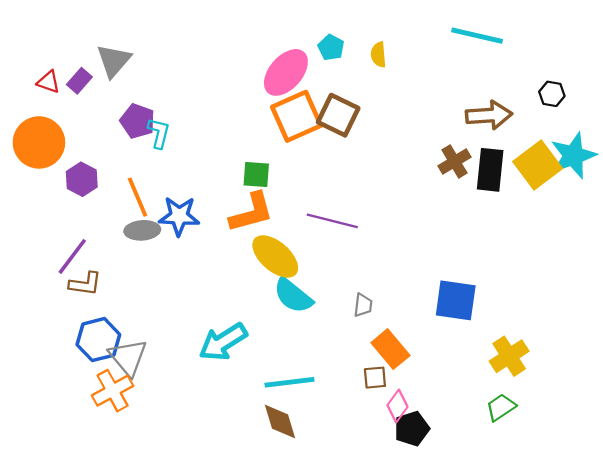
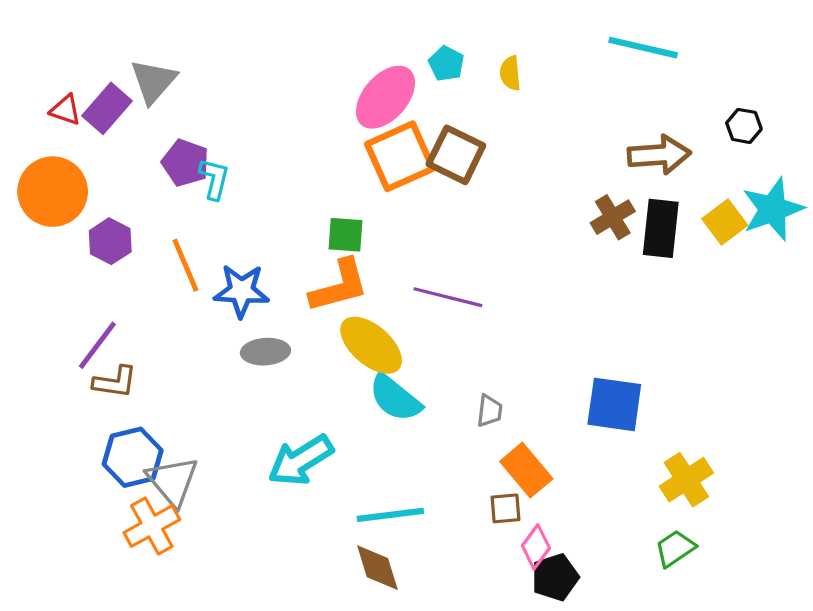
purple rectangle: (79, 81) -> (107, 108), size x1.4
yellow square: (538, 165) -> (725, 222), size x0.7
gray ellipse: (142, 230) -> (265, 352), moved

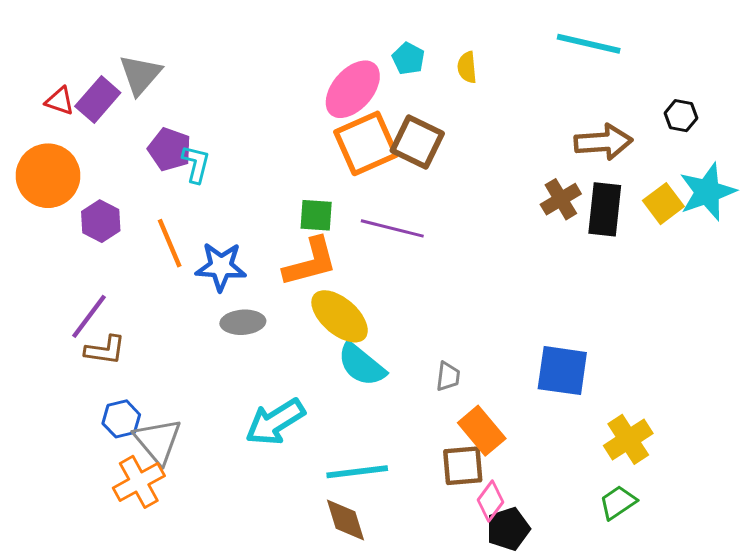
purple line: (448, 297) -> (392, 228), moved
blue hexagon: (133, 457) -> (121, 419), size x0.7
brown square: (506, 508) -> (463, 466), size x1.4

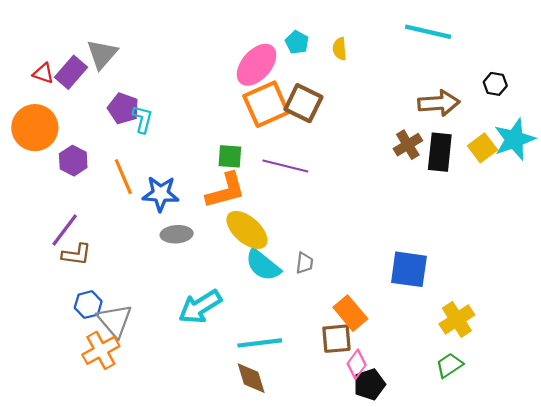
gray trapezoid: (448, 376) -> (304, 263), moved

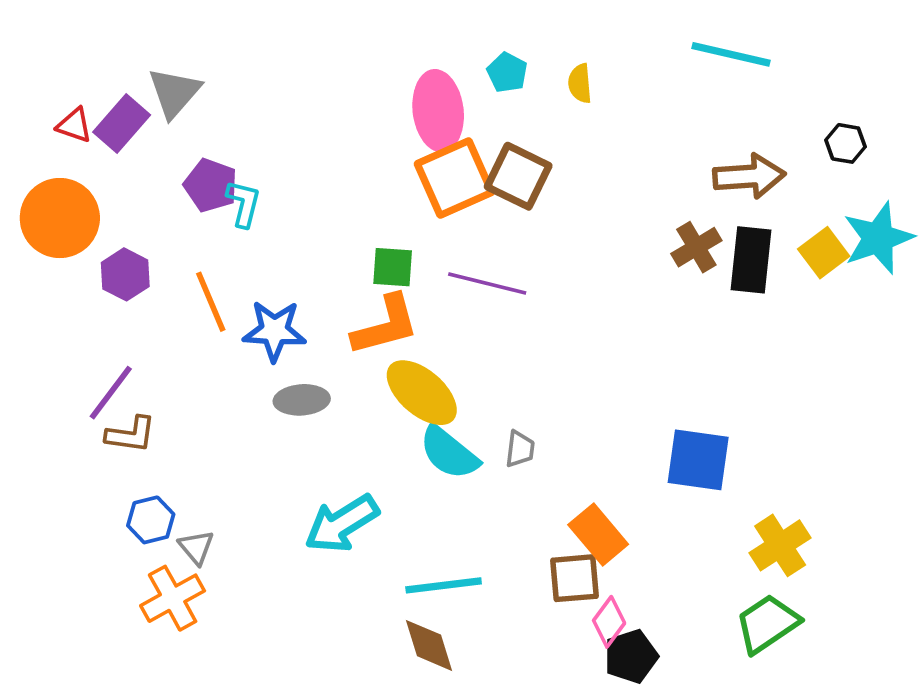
pink ellipse: (257, 65) -> (438, 111), turned -48
gray triangle: (115, 321) -> (196, 547), size x0.6
green trapezoid: (449, 365) -> (767, 624), size x1.4

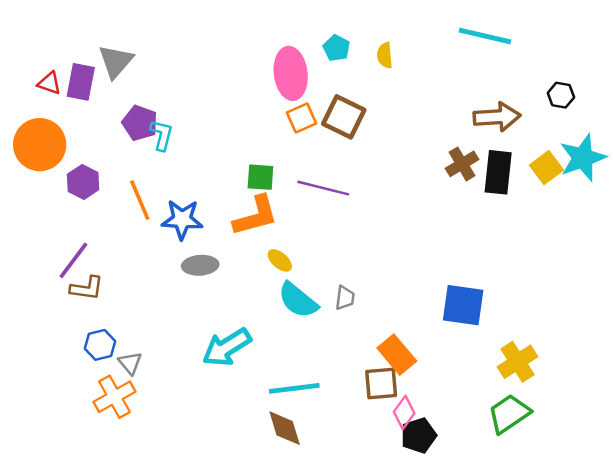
purple rectangle: (122, 123) -> (81, 82), turned -30
orange square: (454, 178) -> (302, 118), size x0.6
yellow ellipse: (422, 393) -> (280, 260), size x0.5

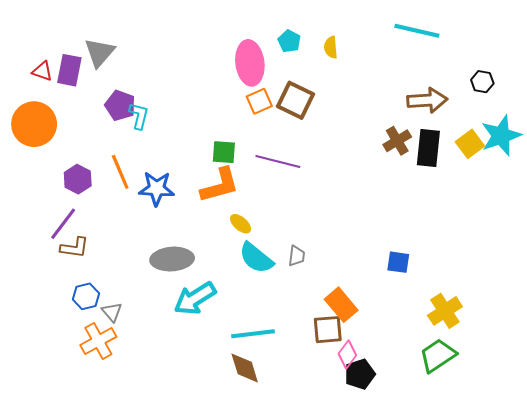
purple hexagon: (83, 182) -> (78, 179), moved
gray ellipse: (200, 265) -> (172, 259), moved, size x1.4
blue square: (463, 305) -> (398, 262), size x0.6

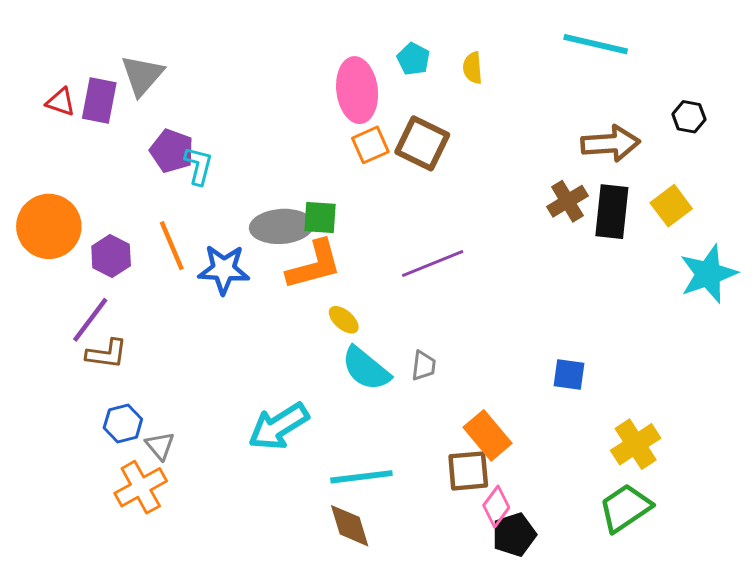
orange circle: (34, 124) -> (49, 226), moved
cyan star: (501, 136) -> (708, 274), moved
purple line: (278, 161) -> (433, 263), moved, turned -36
gray ellipse: (172, 259) -> (281, 226), moved

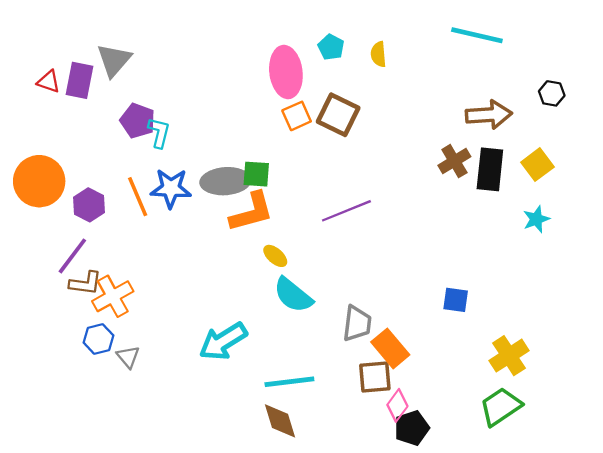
blue star: (224, 269) -> (171, 188), moved
cyan star: (708, 274) -> (536, 219), moved, size x0.6
gray trapezoid: (424, 366) -> (357, 324), moved, size x1.5
orange cross: (141, 487) -> (113, 296), moved

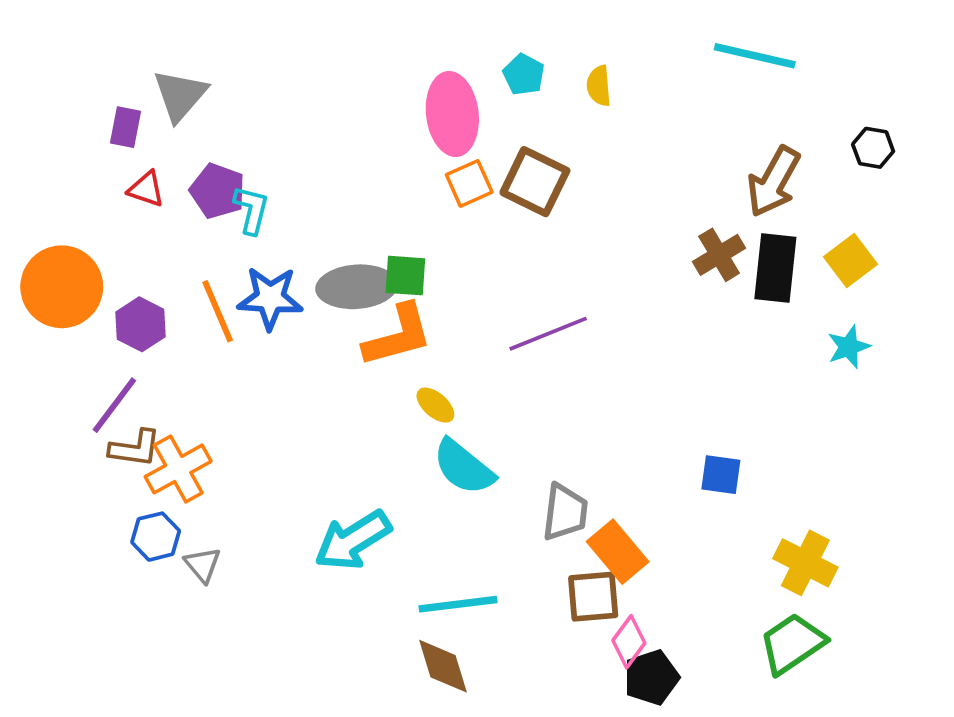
purple rectangle: (79, 80) -> (126, 127), size x0.7
red triangle: (49, 82) -> (146, 189), moved
brown arrow: (489, 115) -> (773, 182), turned 123
yellow cross: (509, 356) -> (805, 563), turned -30

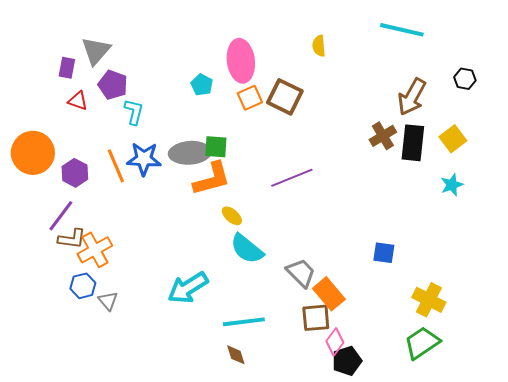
cyan pentagon: (524, 75) -> (202, 85), moved
purple pentagon: (218, 191) -> (113, 85), moved
gray trapezoid: (565, 512) -> (301, 273), turned -52
brown diamond: (443, 666) -> (236, 355), size x0.7

